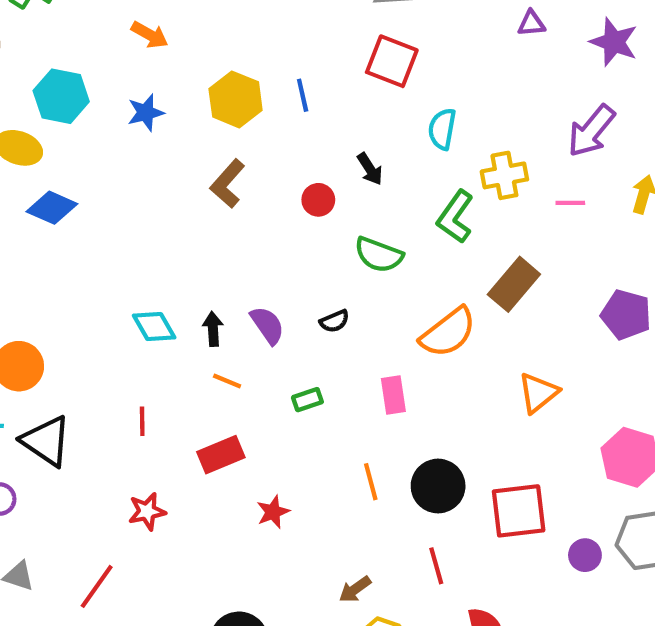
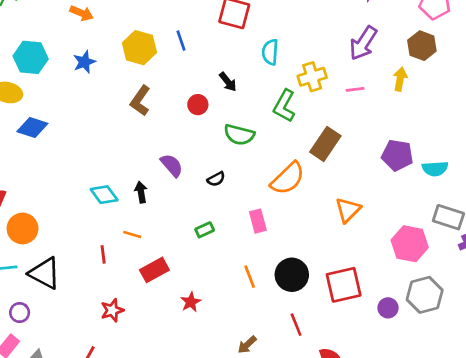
purple semicircle: (267, 325) -> (172, 165), moved
orange line: (227, 381) -> (132, 234), moved

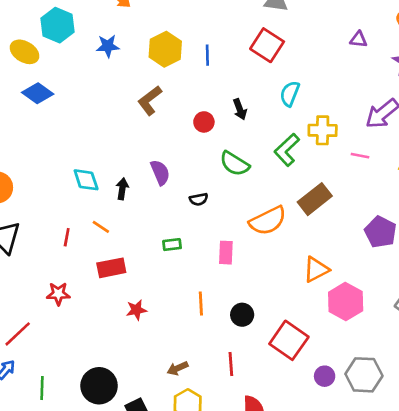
pink hexagon: (410, 244) -> (346, 302), moved
black circle: (292, 275) -> (242, 315), size x0.7
red square: (344, 285) -> (289, 340), turned 30

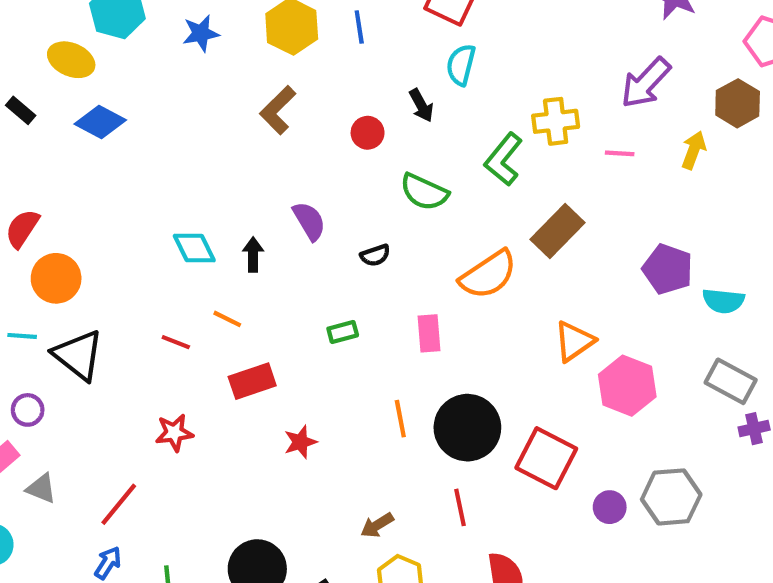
cyan semicircle: (290, 94) -> (461, 65), moved
red line: (67, 237) -> (176, 342), turned -72
black circle: (242, 315) -> (467, 428), size x1.8

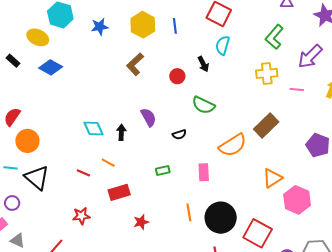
green L-shape: (503, 159) -> (274, 37), moved

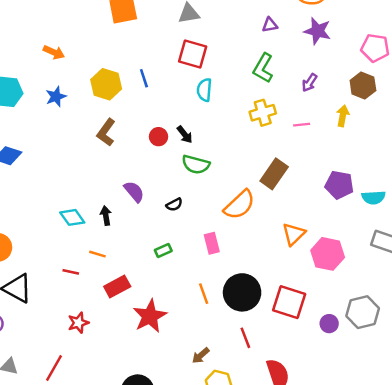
purple arrow: (310, 56) -> (310, 83), size x0.6
black arrow: (203, 64) -> (185, 135), moved
red star: (141, 222) -> (150, 316), size x1.8

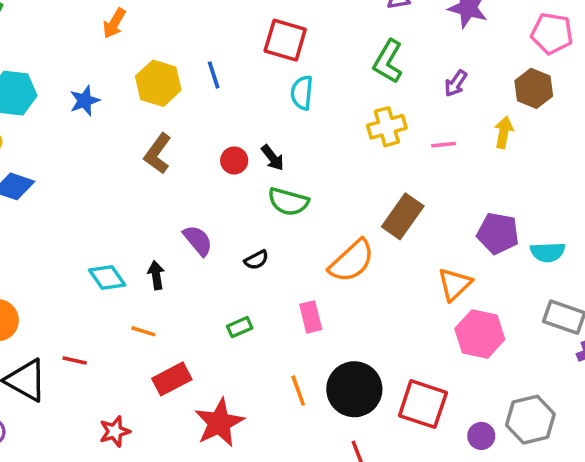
orange arrow: (54, 52) -> (114, 23), moved, turned 96
orange triangle: (294, 234) -> (455, 284), moved
red line: (71, 272) -> (75, 360), moved

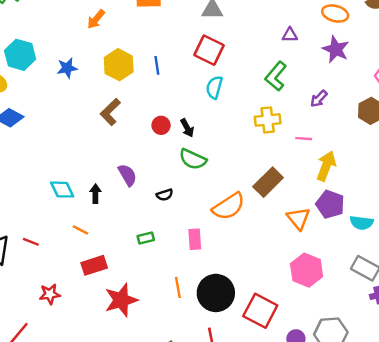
yellow arrow: (504, 132) -> (326, 166), moved, size x1.4
orange triangle: (455, 284) -> (298, 218), moved, turned -35

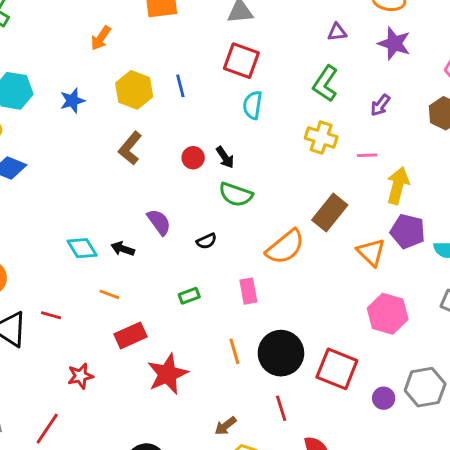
yellow cross: (268, 120) -> (321, 138), turned 30
black arrow: (95, 194) -> (123, 249), turned -66

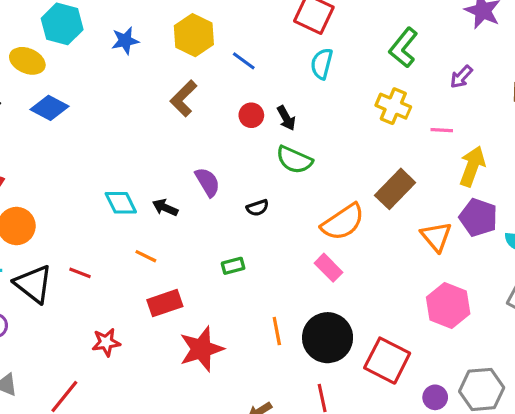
blue line: (180, 86) -> (244, 61), moved, turned -45
pink rectangle: (248, 291) -> (329, 268), moved, turned -40

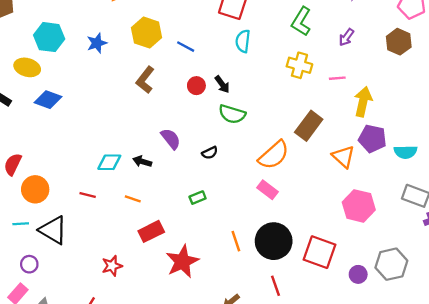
cyan diamond: (121, 203) -> (109, 162), turned -55
red line: (80, 273) -> (88, 195), moved

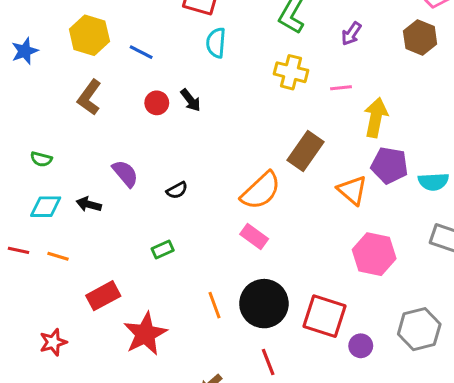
green semicircle: (232, 114) -> (41, 159), moved, size x0.6
orange line: (133, 199) -> (58, 256), moved
purple circle: (358, 274) -> (361, 346), moved

